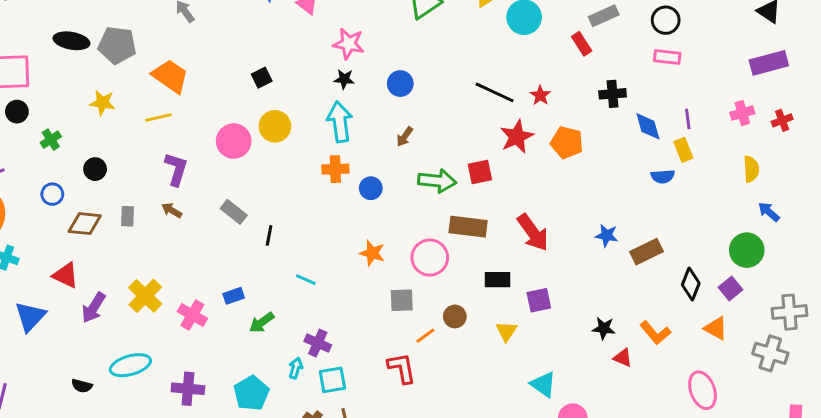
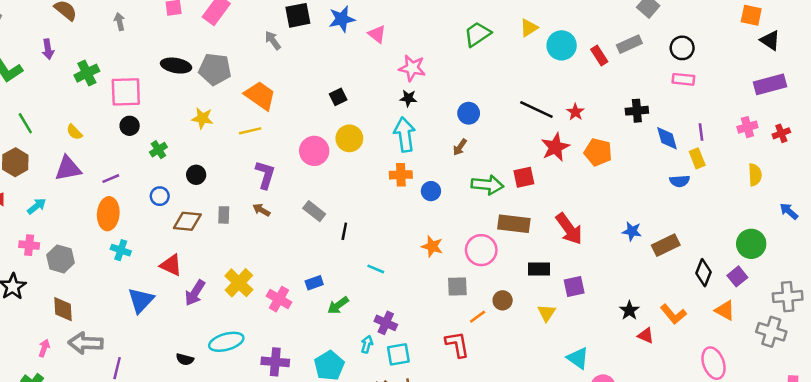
red rectangle: (582, 44) -> (599, 55), moved
blue circle: (400, 84) -> (469, 113), moved
blue arrow: (769, 212) -> (789, 211), moved
black star: (604, 328) -> (629, 310), turned 30

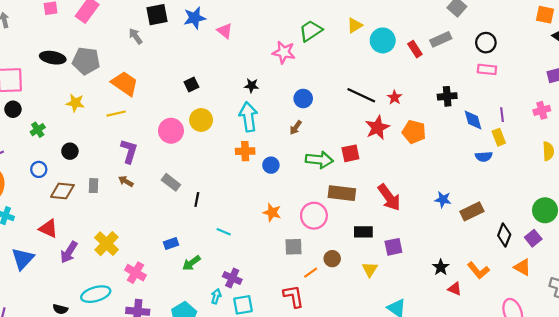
pink star: (412, 68) -> (284, 52), moved
pink cross: (279, 299) -> (135, 273), moved

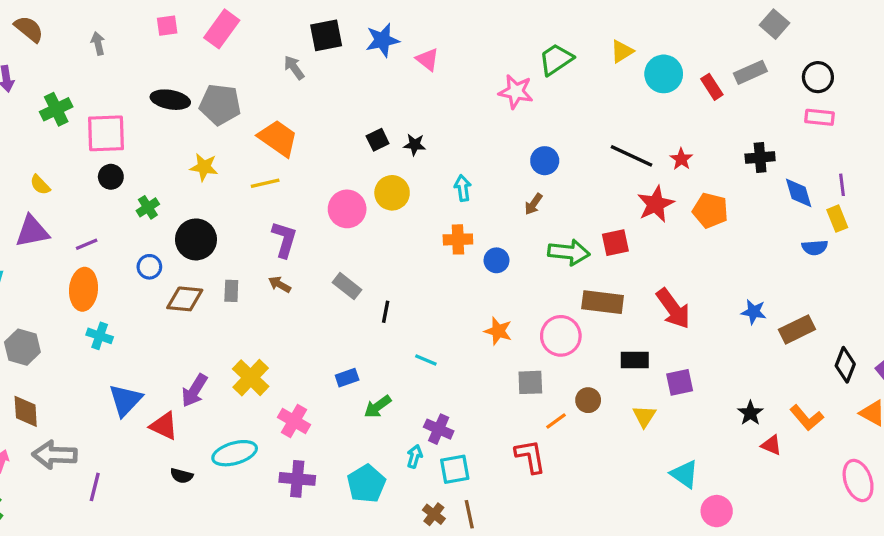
black star: (252, 86) -> (415, 145), moved
cyan arrow: (248, 117) -> (463, 188), size x0.6
black circle: (70, 151) -> (196, 239), size x1.6
red triangle: (48, 229) -> (164, 426), moved

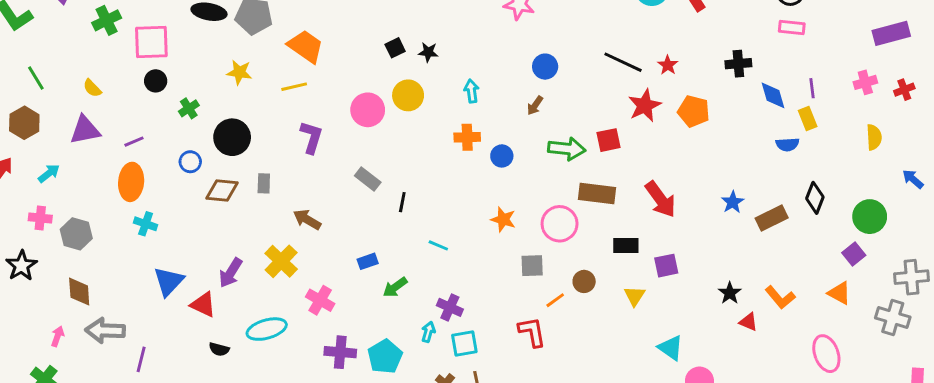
brown arrow: (280, 284) -> (307, 219), moved, size x1.4
blue star: (754, 312) -> (733, 202), turned 30
black diamond: (845, 365) -> (815, 198), moved
purple cross: (297, 479) -> (340, 352), moved

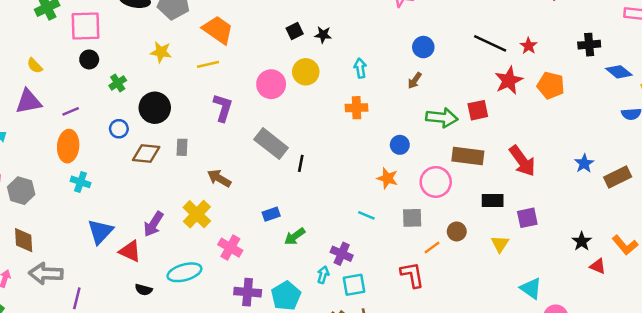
blue diamond: (773, 95) -> (619, 72), turned -35
blue circle: (502, 156) -> (400, 145), moved
gray rectangle: (368, 179) -> (271, 144), size x1.5
cyan line: (438, 245) -> (366, 215), moved

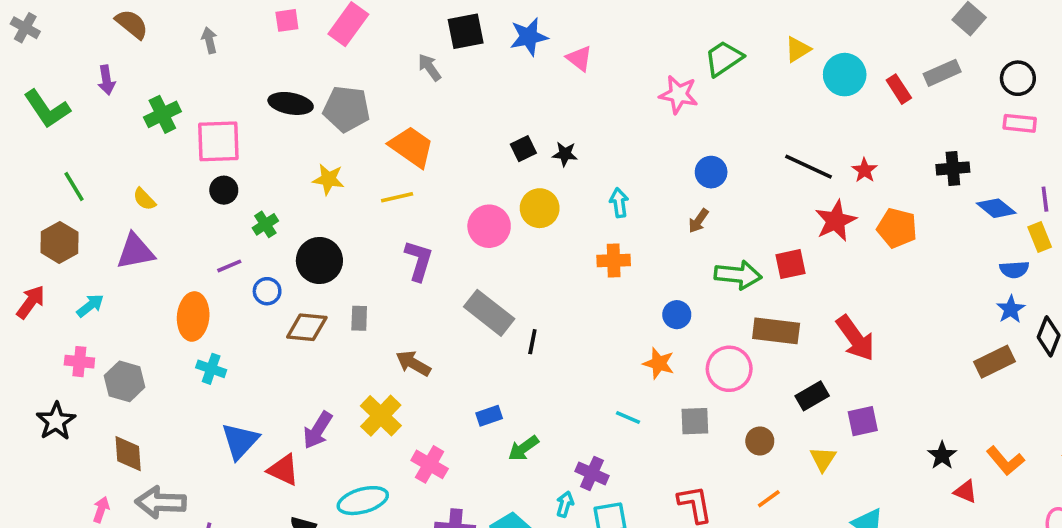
purple line: (71, 111) -> (229, 266), moved
blue star: (584, 163) -> (1011, 309), moved
black rectangle: (493, 201) -> (812, 396), turned -30
orange line: (432, 248) -> (769, 499), moved

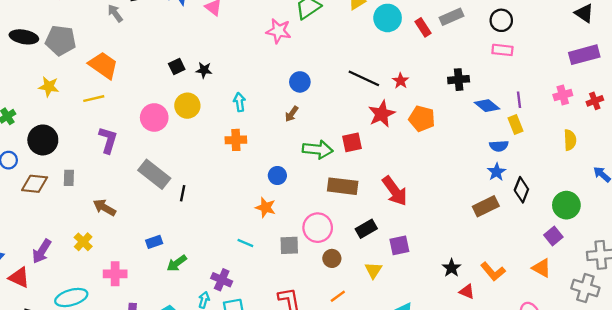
pink circle: (729, 369) -> (318, 228), moved
yellow cross: (381, 416) -> (83, 242), size x0.7
pink cross: (430, 464) -> (115, 274), turned -30

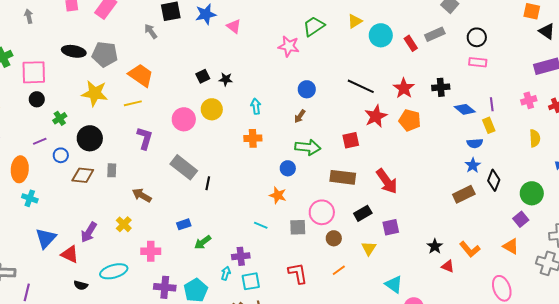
red star: (401, 81) -> (404, 88), moved, size x1.5
yellow star: (49, 87) -> (95, 93), size x1.5
green arrow: (318, 149) -> (308, 147), moved
purple cross: (222, 280) -> (241, 256), turned -30

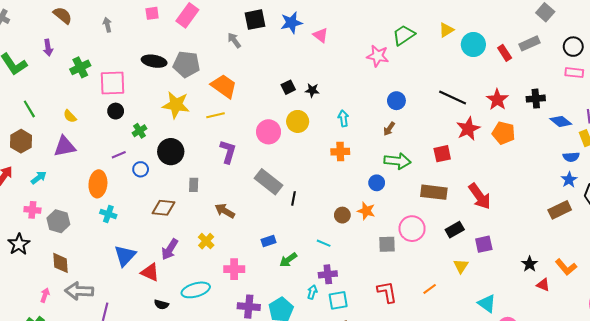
brown diamond: (83, 175) -> (163, 208), moved
cyan line: (261, 225) -> (324, 243), moved
brown circle: (334, 238) -> (342, 215), moved

